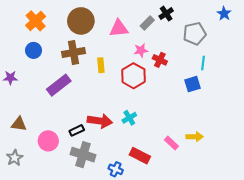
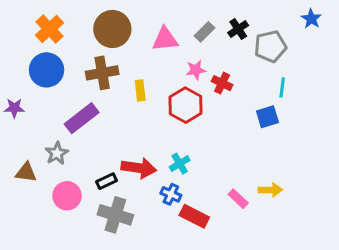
black cross: (166, 14) -> (238, 29), moved
blue circle: (34, 50) -> (47, 70), size x1.5
gray star: (15, 158) -> (57, 153), moved
blue cross: (116, 169) -> (171, 194), moved

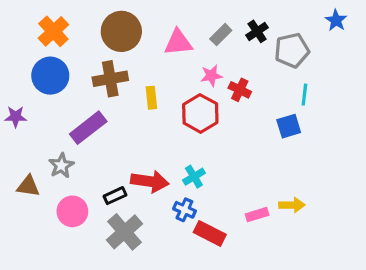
pink rectangle: (238, 199) -> (257, 215), turned -60
gray cross: (115, 215) -> (124, 232), turned 32

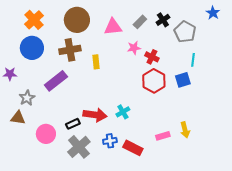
gray pentagon: (292, 50) -> (185, 32), turned -30
red hexagon: (200, 113) -> (154, 81), moved
gray star: (61, 166) -> (27, 98), moved
yellow arrow: (292, 205) -> (185, 130), turned 77
blue cross: (184, 210) -> (110, 141), moved, turned -32

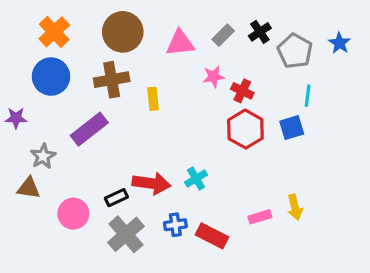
blue star: (213, 13) -> (340, 43), moved

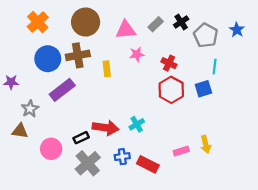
blue circle: (51, 77) -> (48, 59), moved
pink star: (214, 77) -> (137, 54), moved

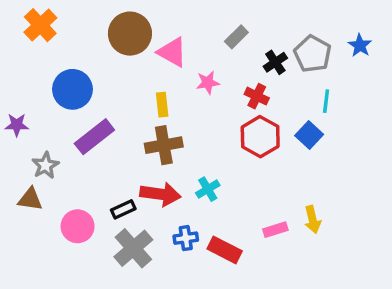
orange cross: (38, 22) -> (40, 25), moved
black cross: (181, 22) -> (275, 62), moved
pink triangle: (126, 30) -> (172, 52), moved, turned 35
brown cross: (78, 55) -> (164, 145), moved
blue square: (203, 89) -> (309, 135), turned -30

